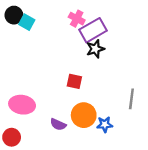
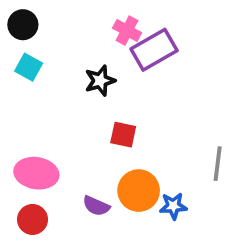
cyan square: (27, 22) -> (29, 67), moved
black star: (95, 49) -> (100, 81), moved
red circle: (12, 137) -> (33, 219), moved

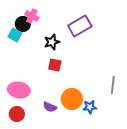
black circle: (23, 25) -> (23, 24), moved
pink cross: (127, 30) -> (32, 16), moved
red square: (123, 135) -> (55, 65), moved

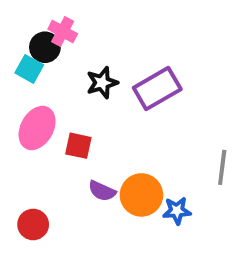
purple rectangle: (80, 26) -> (157, 89), moved
red square: (55, 65) -> (78, 146), moved
pink ellipse: (19, 90) -> (37, 128), moved, turned -70
purple semicircle: (50, 107) -> (102, 191), moved

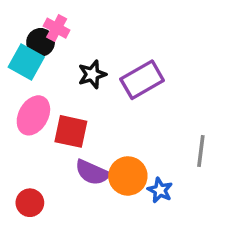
cyan square: (29, 69) -> (26, 62), size x1.4
red square: (78, 146) -> (71, 131), size x1.4
purple semicircle: (102, 191) -> (92, 172), size x1.4
blue star: (177, 211) -> (160, 190), turned 30

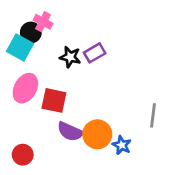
black star: (92, 74) -> (70, 57), turned 30
purple rectangle: (142, 80) -> (95, 53), moved, size x0.7

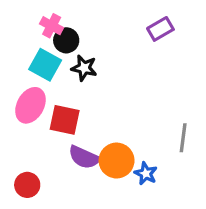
black circle: (31, 33) -> (66, 40), moved
cyan square: (20, 47) -> (45, 65), moved
purple rectangle: (95, 53) -> (160, 29), moved

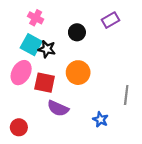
black circle: (66, 40) -> (77, 32), moved
black star: (84, 68) -> (47, 49), moved
orange circle: (117, 161) -> (78, 73), moved

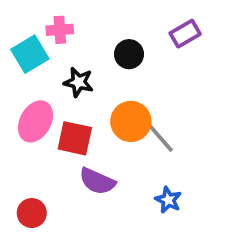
pink cross: (36, 18) -> (60, 30), turned -32
cyan square: (31, 45) -> (30, 54), moved, turned 30
gray line: (126, 95) -> (161, 138), moved, turned -48

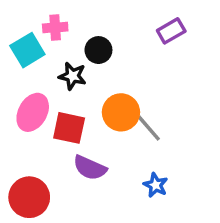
black circle: (129, 54) -> (98, 50), moved
red circle: (32, 213) -> (29, 197), size x1.5

